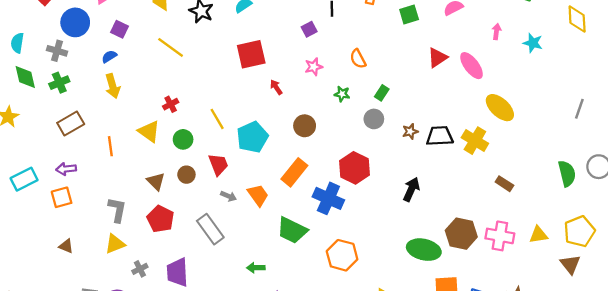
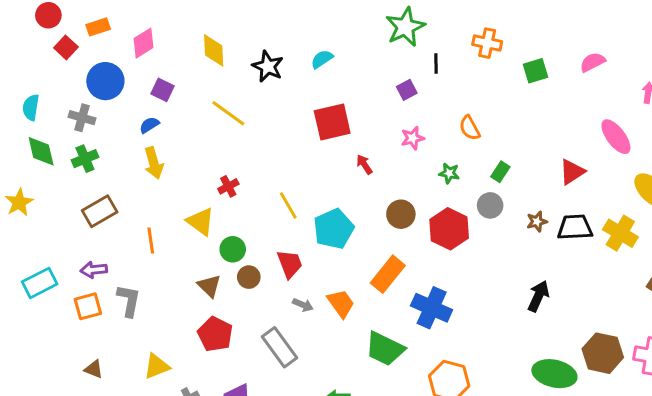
red triangle: (437, 58) -> (572, 172), moved
green circle: (183, 139) -> (233, 249), moved
red hexagon: (355, 168) -> (449, 229), moved
gray L-shape: (117, 210) -> (129, 300), moved

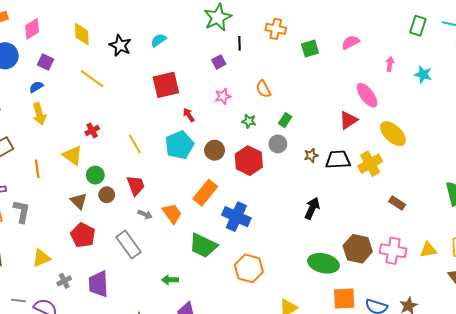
red triangle: (572, 172) -> (348, 120), moved
cyan pentagon: (334, 229) -> (179, 145), moved
yellow cross: (620, 233) -> (370, 164), turned 30

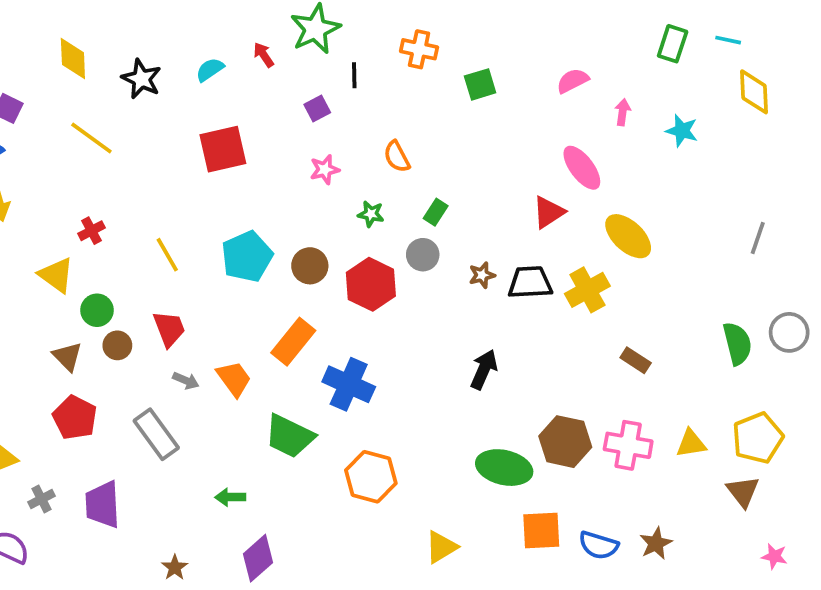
pink semicircle: (350, 42) -> (573, 81), moved
red arrow: (189, 115) -> (264, 55), moved

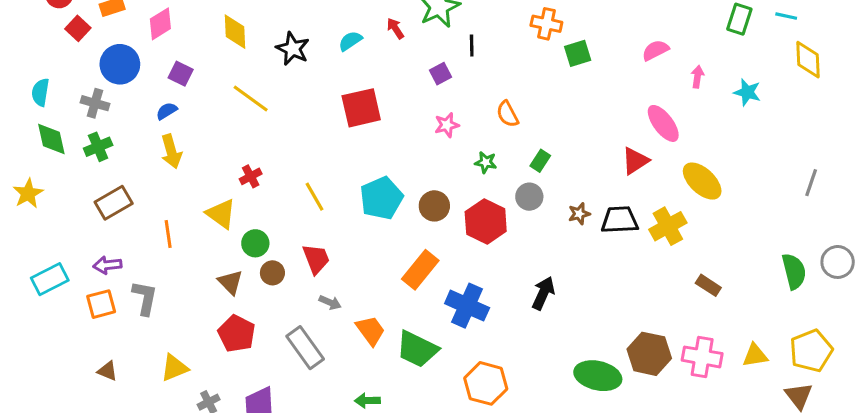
orange cross: (419, 49) -> (546, 24), moved
black arrow: (484, 369) -> (543, 293), moved
orange trapezoid: (234, 379) -> (371, 330), moved

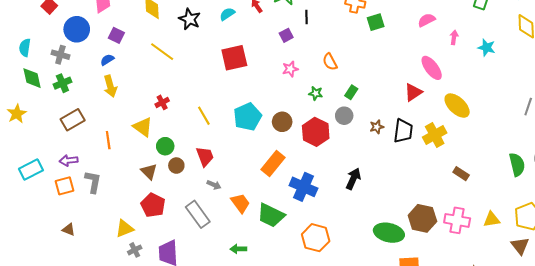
black trapezoid: (620, 220) -> (403, 131), turned 100
yellow triangle: (174, 368) -> (125, 229), moved

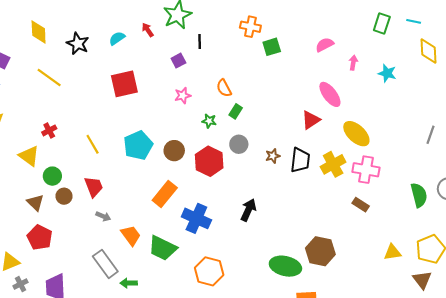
green rectangle: (351, 92) -> (236, 111), moved
gray rectangle: (198, 214) -> (105, 264), moved
pink cross: (457, 220) -> (366, 170), moved

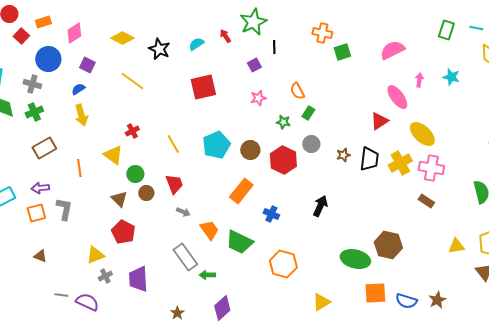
yellow diamond: (39, 32) -> (122, 38), turned -60
pink semicircle: (325, 45) -> (392, 50), size x1.4
pink arrow: (353, 63) -> (419, 80), moved
blue cross: (196, 218) -> (271, 214), size x0.6

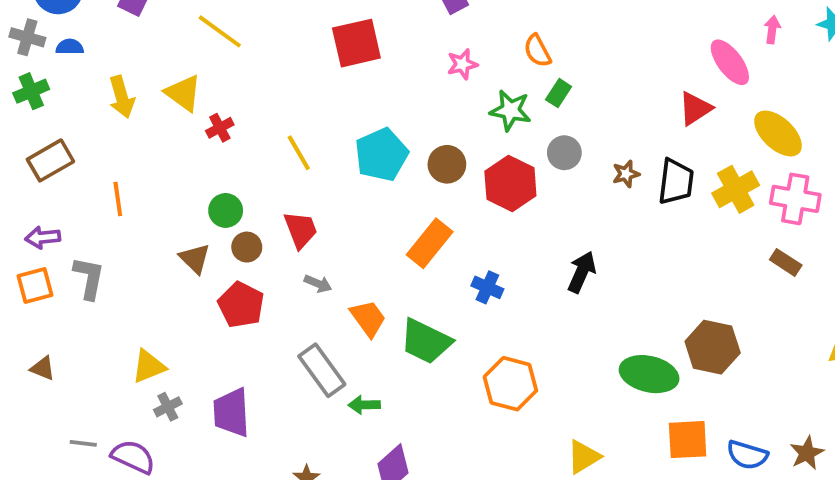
blue semicircle: (78, 89) -> (70, 47), moved, turned 32
green star: (283, 122) -> (510, 110), size x1.5
yellow triangle: (113, 155) -> (183, 93), moved
red pentagon: (123, 232) -> (241, 305), moved

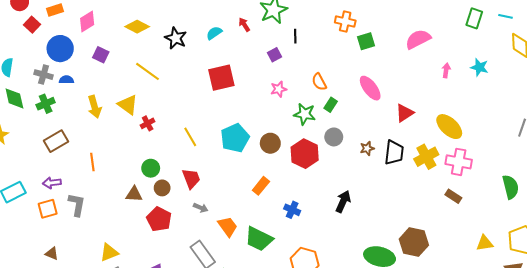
pink ellipse: (730, 62) -> (370, 88), moved
orange rectangle: (430, 243) -> (261, 186), size x0.7
brown triangle: (195, 259) -> (134, 194), turned -42

